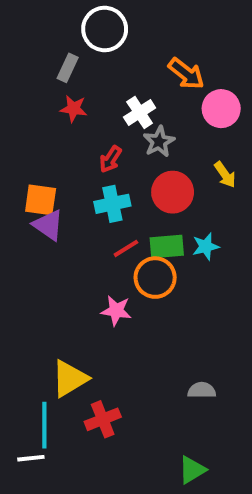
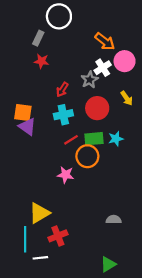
white cross: (140, 113) -> (103, 68), moved
white line: (31, 458) -> (40, 258), moved

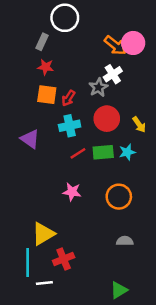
pink circle: (125, 61) -> (133, 43), moved
yellow arrow: (127, 98) -> (139, 125), moved
orange square: (23, 112) -> (47, 95), moved
orange circle: (87, 156) -> (119, 197), moved

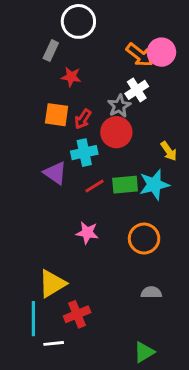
red star: (46, 67) -> (71, 77), moved
red circle: (107, 119) -> (116, 132), moved
purple triangle: (30, 139) -> (55, 173), moved
cyan star: (127, 152) -> (154, 185), size x1.5

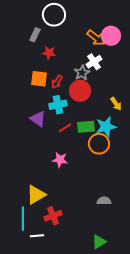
orange circle: (144, 239) -> (99, 144), moved

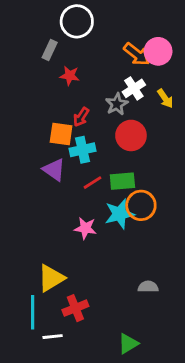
orange square: (39, 79) -> (61, 134), moved
red circle: (80, 91) -> (131, 135), moved
yellow arrow: (116, 104) -> (165, 98), moved
cyan star: (106, 127) -> (120, 214), moved
green triangle: (99, 242) -> (128, 344), moved

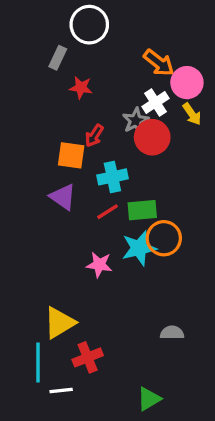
pink circle: (158, 51) -> (187, 83), moved
red circle: (131, 135) -> (152, 137), moved
cyan cross: (83, 150) -> (112, 177), moved

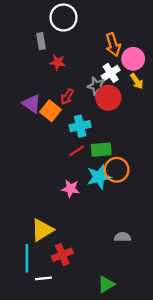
gray rectangle: (58, 58) -> (41, 41), turned -35
orange arrow: (159, 63) -> (113, 45), turned 35
gray star: (136, 121) -> (97, 86), turned -30
orange square: (71, 155) -> (51, 111), turned 30
purple triangle: (63, 197) -> (32, 104), moved

